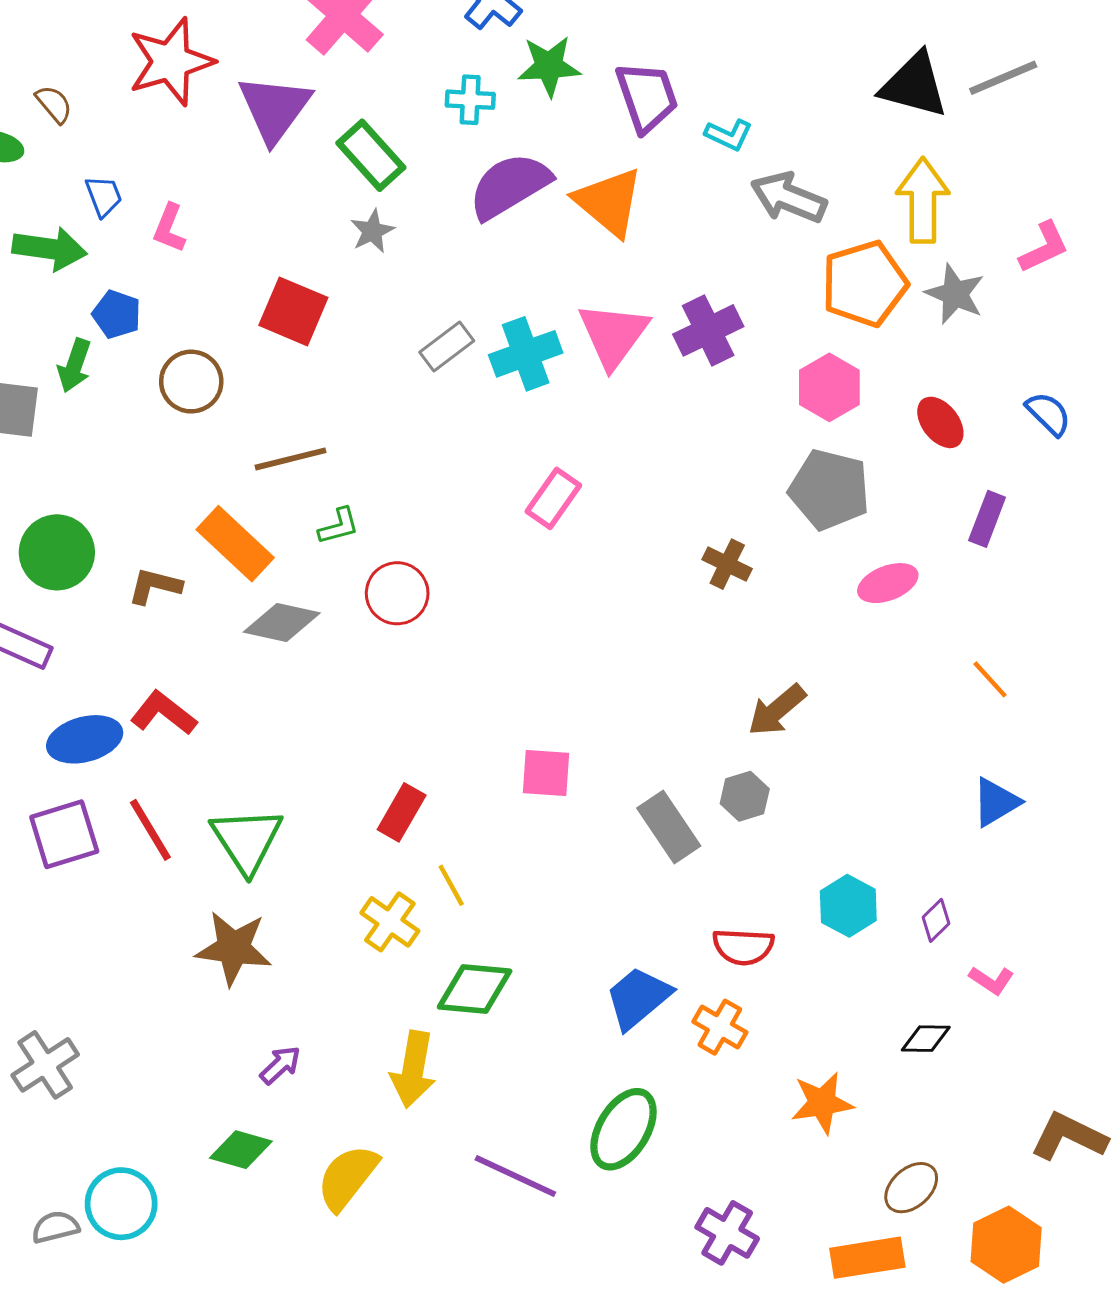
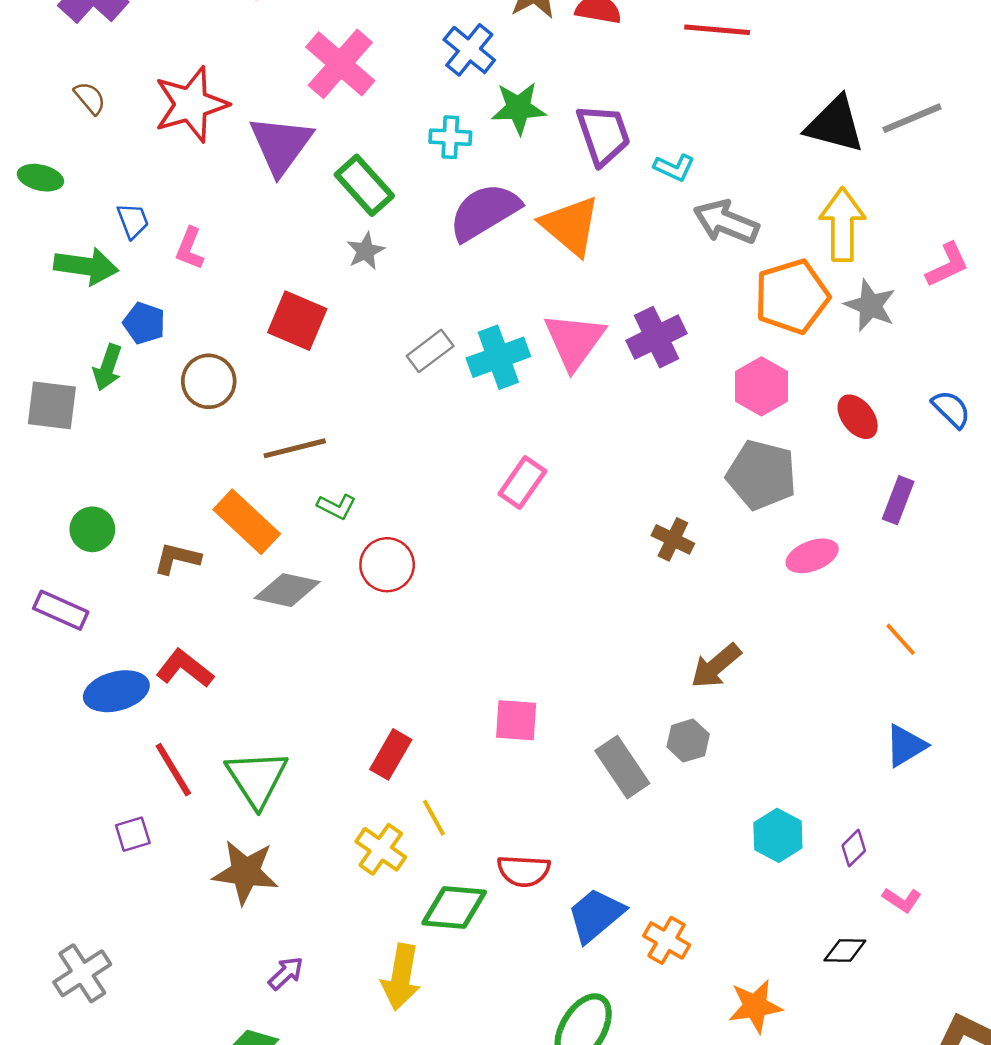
brown semicircle: (54, 104) -> (90, 98), moved
green L-shape: (339, 526) -> (336, 507), turned 42
green circle: (57, 552) -> (92, 529), size x0.7
purple square: (64, 834) -> (133, 834), moved, size x0.6
red semicircle: (743, 947) -> (524, 871), moved

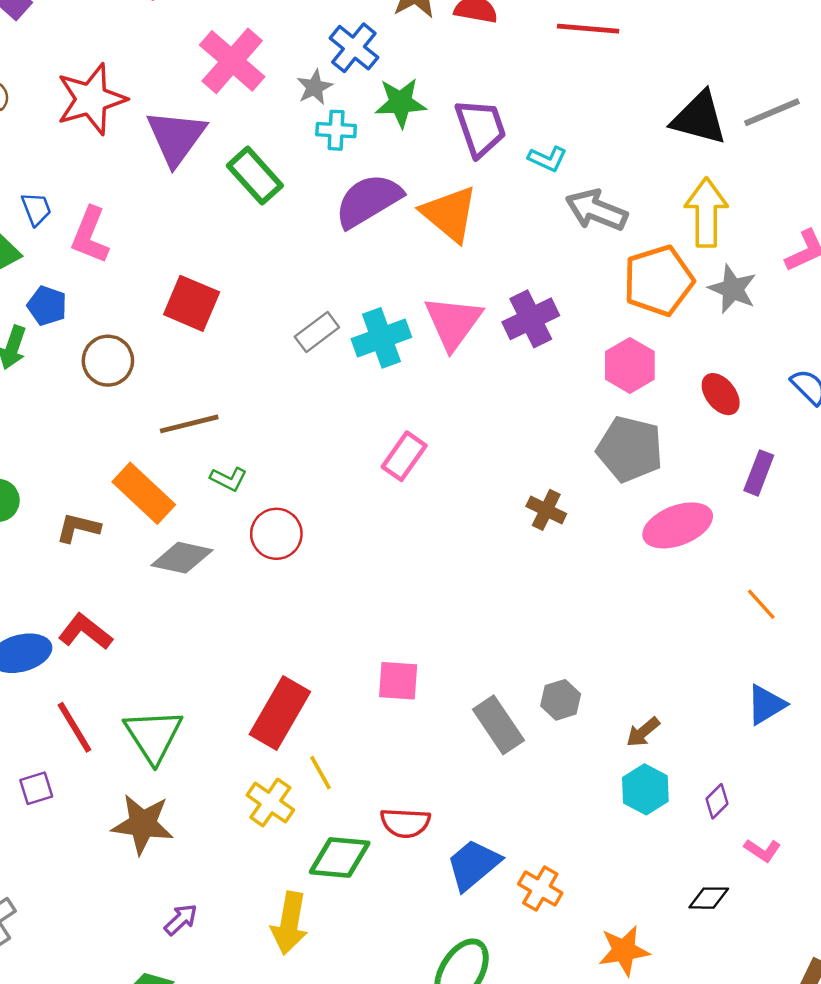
pink L-shape: (190, 248) -> (90, 235), size x1.4
gray star: (366, 251) -> (315, 87), moved
pink ellipse: (812, 556) -> (678, 525), size x1.4
brown arrow: (716, 666) -> (643, 732), moved, size x0.7
red rectangle: (391, 754) -> (280, 713), size x1.5

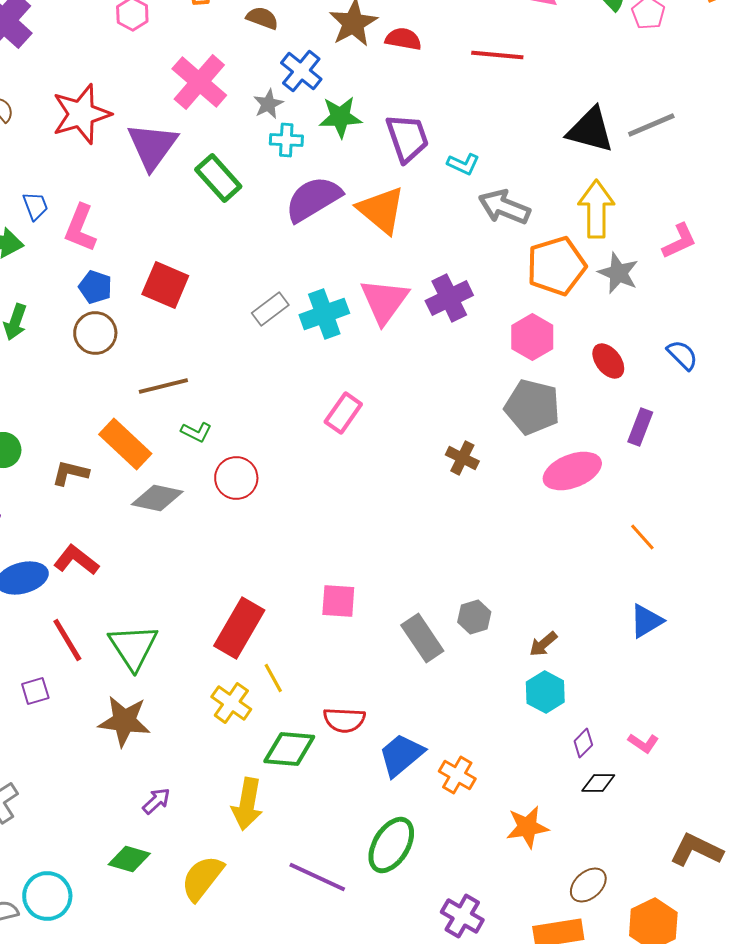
blue pentagon: (47, 306) -> (95, 287), moved
purple diamond: (717, 801) -> (583, 743), moved

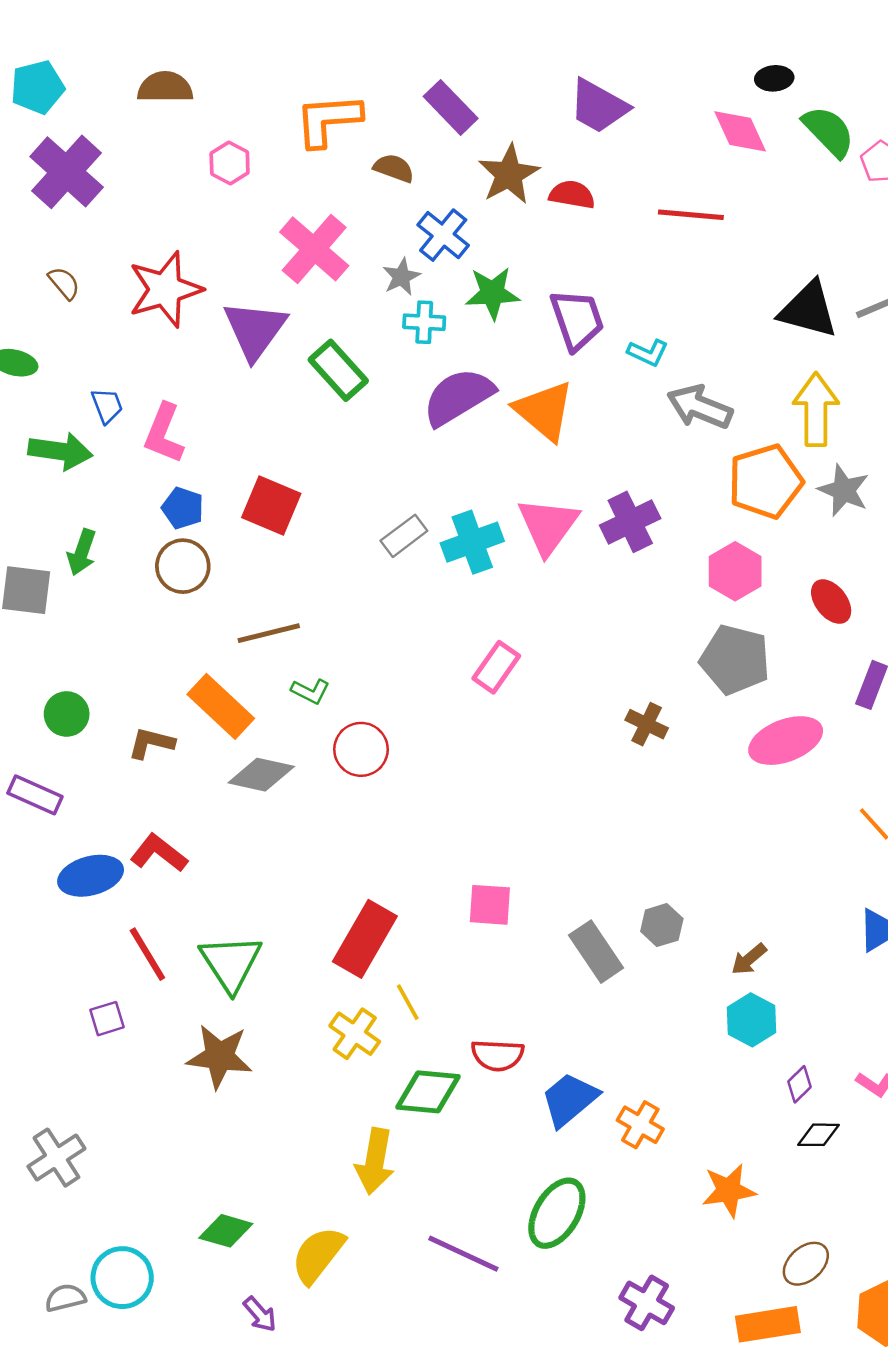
purple arrow: (156, 801) -> (260, 1314), moved, turned 92

